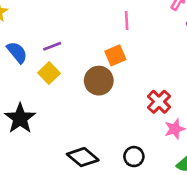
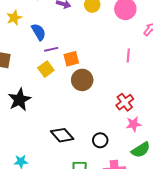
pink line: (127, 20) -> (128, 56), moved
blue semicircle: (17, 52) -> (39, 32), moved
orange square: (115, 55) -> (71, 59), moved

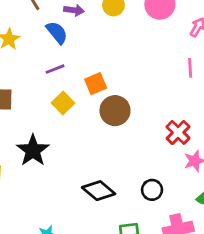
blue semicircle: (39, 32) -> (57, 33), moved
purple line: (51, 49) -> (55, 69), moved
pink line: (128, 56) -> (190, 68), moved

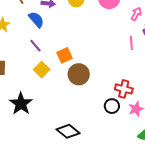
purple line: (55, 69) -> (35, 46), turned 72
red cross: (178, 132) -> (124, 89), turned -30
black circle: (152, 190) -> (112, 106), moved

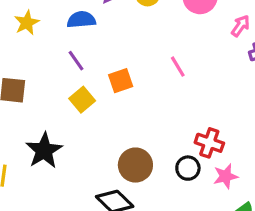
blue semicircle: (36, 20) -> (81, 20), turned -60
pink line: (131, 43) -> (178, 67), moved, turned -32
brown circle: (79, 74) -> (135, 165), moved

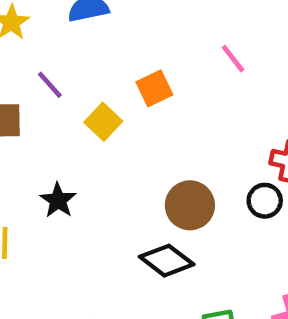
purple line: (76, 61) -> (50, 85), moved
black star: (44, 150) -> (58, 200), size x0.7

